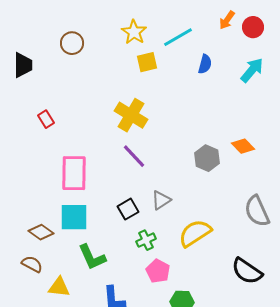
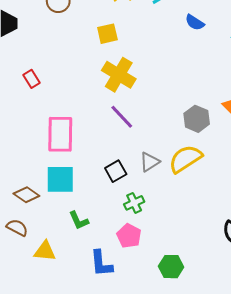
yellow square: (147, 62) -> (107, 34), moved
blue semicircle: (205, 64) -> (195, 22), turned 108
yellow semicircle: (195, 233) -> (185, 159), moved
green L-shape: (92, 257) -> (79, 220), size x0.7
pink pentagon: (158, 271) -> (129, 236), moved

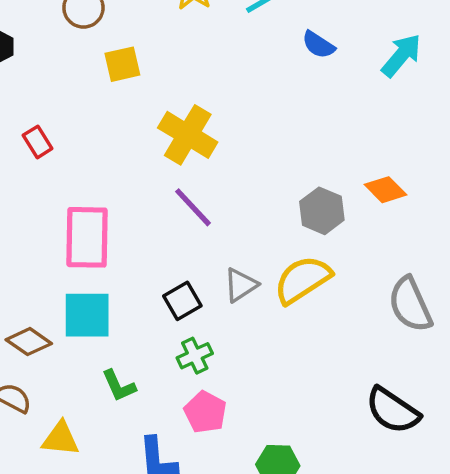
yellow square: (107, 34) -> (122, 64), moved
green cross: (134, 203) -> (195, 356), moved

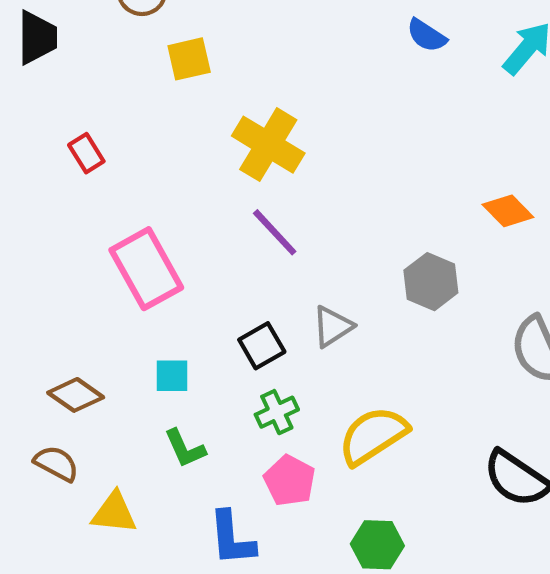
gray hexagon: (322, 211) -> (431, 282), moved
pink rectangle: (87, 237) -> (146, 269), turned -30
yellow semicircle: (303, 280) -> (373, 436), moved
cyan square: (87, 315) -> (172, 376), moved, size x0.6

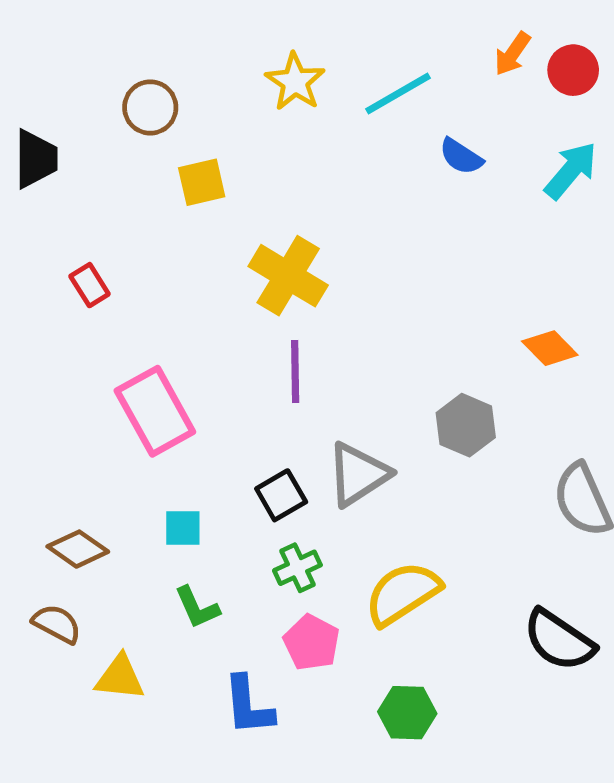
purple line: (275, 232) -> (295, 371), turned 42
gray triangle: (332, 326) -> (358, 474), size x1.4

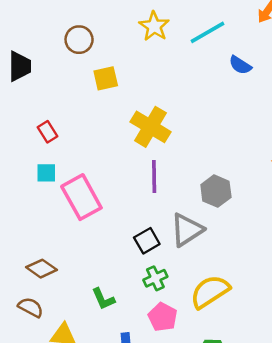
gray hexagon: (466, 425) -> (216, 191), moved
cyan square: (183, 528) -> (46, 173), moved

